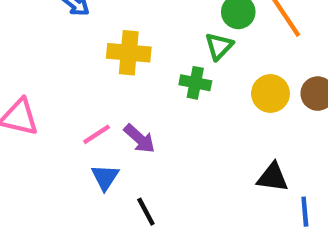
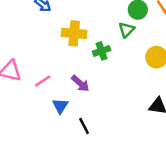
green cross: (195, 83) -> (102, 51), moved, turned -30
pink line: (97, 134) -> (43, 81), moved

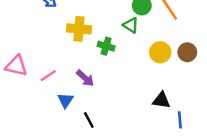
green triangle: (127, 30) -> (131, 25), turned -42
green cross: (102, 51) -> (106, 46), turned 35

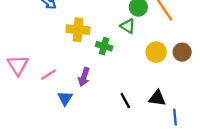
pink triangle: (16, 66) -> (18, 65), turned 45
purple arrow: (85, 78) -> (84, 77), turned 66
black line: (89, 120) -> (125, 101), moved

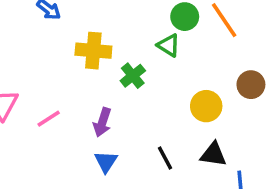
green cross: (104, 46) -> (133, 76), turned 35
yellow circle: (156, 52) -> (206, 106), moved
blue triangle: (65, 98) -> (106, 162), moved

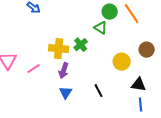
yellow cross: (93, 51) -> (59, 49), moved
black triangle: (213, 154) -> (139, 85), moved

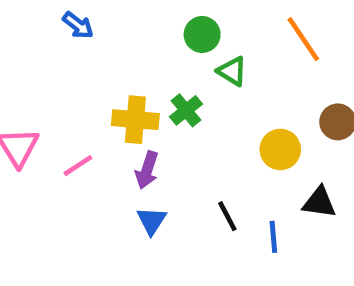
green circle: (110, 12) -> (202, 34), moved
blue line: (141, 105) -> (273, 237), moved

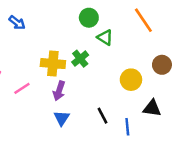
blue arrow: (78, 25) -> (17, 23), moved

